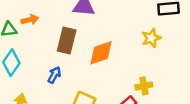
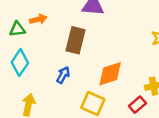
orange diamond: (101, 53) -> (110, 74), moved

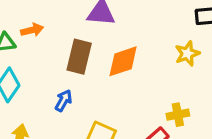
orange diamond: (110, 74) -> (123, 61), moved

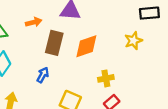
orange arrow: (32, 30) -> (34, 22), moved
yellow cross: (178, 115) -> (106, 78), moved

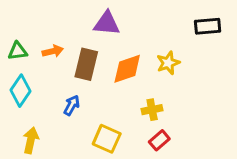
orange arrow: (34, 22) -> (53, 51), moved
yellow star: (133, 41) -> (168, 63), moved

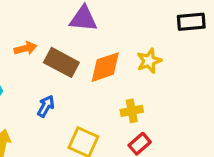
brown rectangle: (86, 64) -> (61, 62), turned -76

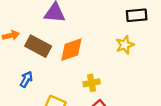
yellow star: (149, 61) -> (125, 45), moved

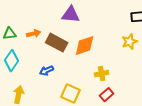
blue arrow: (26, 79) -> (47, 71), turned -144

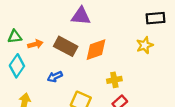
orange arrow: (34, 34) -> (35, 44), moved

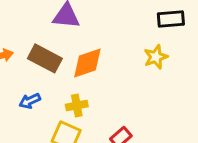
yellow cross: (114, 80) -> (77, 106), moved

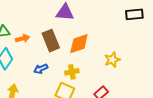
yellow star: (156, 57) -> (112, 60), moved
brown rectangle: (45, 58) -> (51, 41), turned 40

